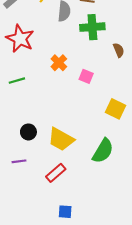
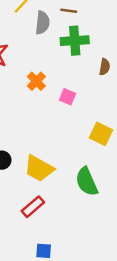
brown semicircle: (119, 50) -> (105, 67), turned 32
green semicircle: (103, 151) -> (87, 182), turned 125

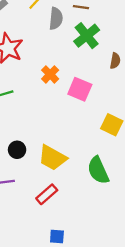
green cross: (75, 41) -> (87, 36), turned -35
pink square: (68, 97) -> (80, 89), size x1.5

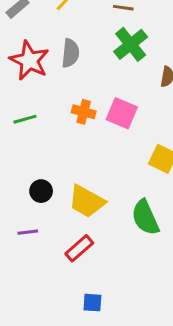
gray semicircle: (56, 19) -> (70, 53), moved
orange cross: (50, 74) -> (84, 112), moved, turned -30

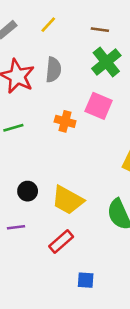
pink square: (122, 113) -> (99, 106), moved
blue square: (92, 303) -> (86, 280), moved

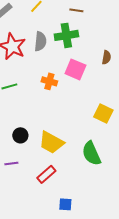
green cross: (106, 62) -> (66, 35), moved, turned 30

